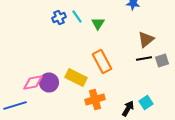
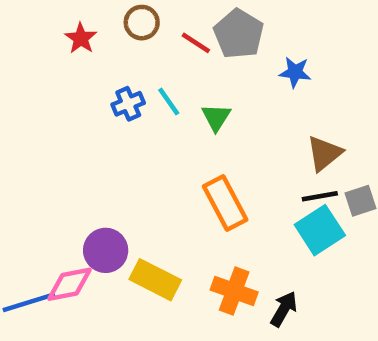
yellow rectangle: (76, 78) -> (155, 280), moved
pink diamond: (33, 82) -> (69, 284), moved
orange cross: (95, 100) -> (234, 291), moved, turned 36
cyan square: (146, 102) -> (320, 230), moved, size x1.5

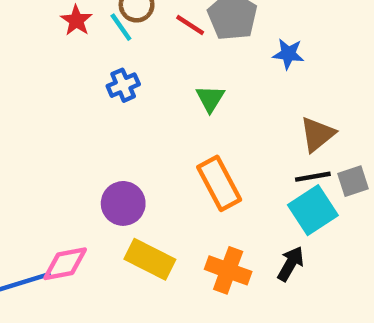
cyan line: (169, 102) -> (121, 27), moved
purple circle: (106, 250) -> (123, 203), moved
black arrow: (284, 309) -> (291, 264), moved

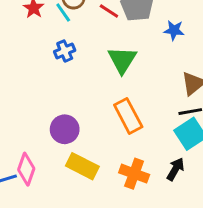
green triangle: (210, 99) -> (122, 60), size x1.5
pink diamond: (65, 264) -> (26, 169), turned -60

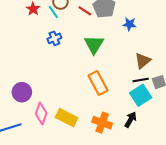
purple circle: (65, 129) -> (22, 92), moved
pink diamond: (26, 169) -> (41, 114), moved

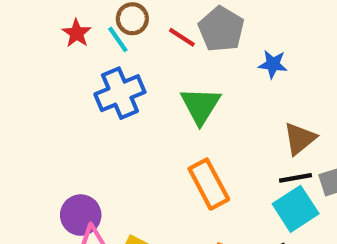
blue cross: (54, 38) -> (120, 93), size x1.6
purple circle: (22, 92) -> (81, 215), moved

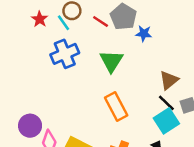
blue star: (273, 64) -> (144, 34), moved
black line: (296, 178) -> (166, 103), turned 54
purple circle: (81, 215) -> (30, 126), moved

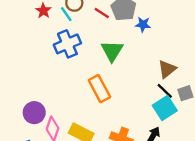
orange rectangle: (116, 107) -> (99, 89), moved

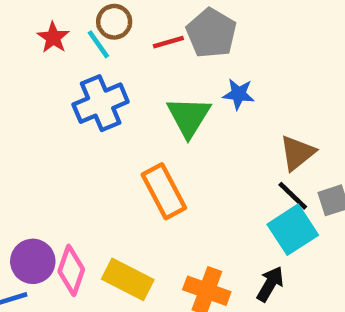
red line: (102, 13) -> (168, 42), turned -49
blue star: (143, 24) -> (238, 94), moved
purple circle: (34, 113) -> (33, 261), moved

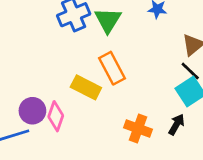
green triangle: (189, 117) -> (108, 20), moved
yellow rectangle: (128, 279) -> (86, 87), moved

